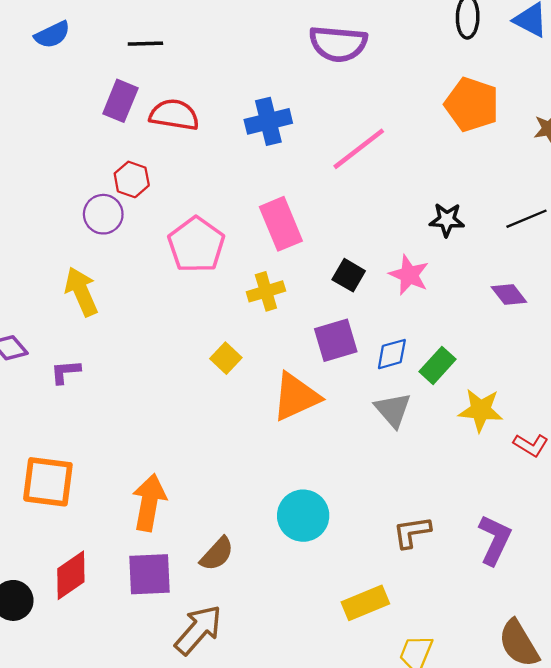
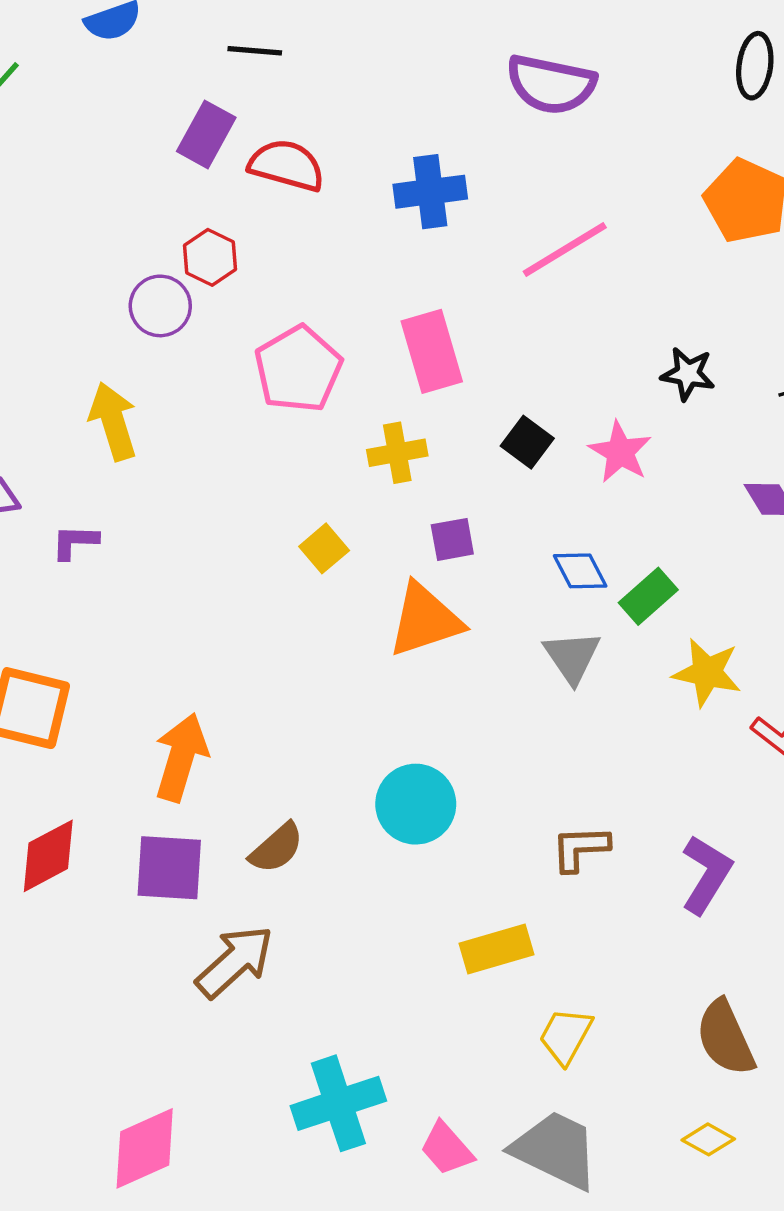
purple square: (336, 340) -> (452, 539), moved, size x0.7
blue diamond: (392, 354) -> (580, 571), turned 72

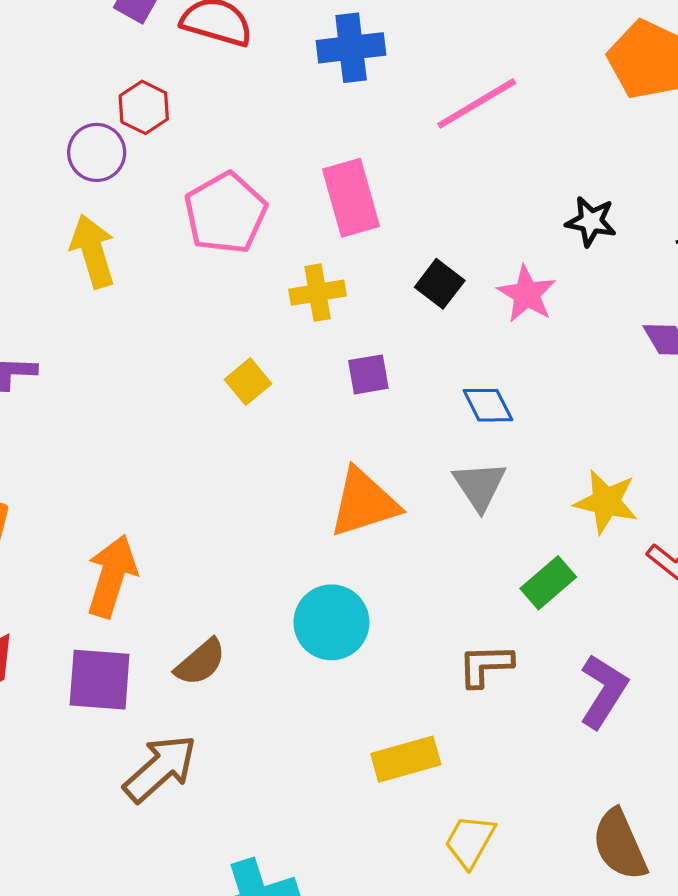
yellow arrow: (113, 421) -> (93, 251), moved
green rectangle: (648, 596) -> (548, 583), moved
orange triangle: (425, 620) -> (364, 503), moved

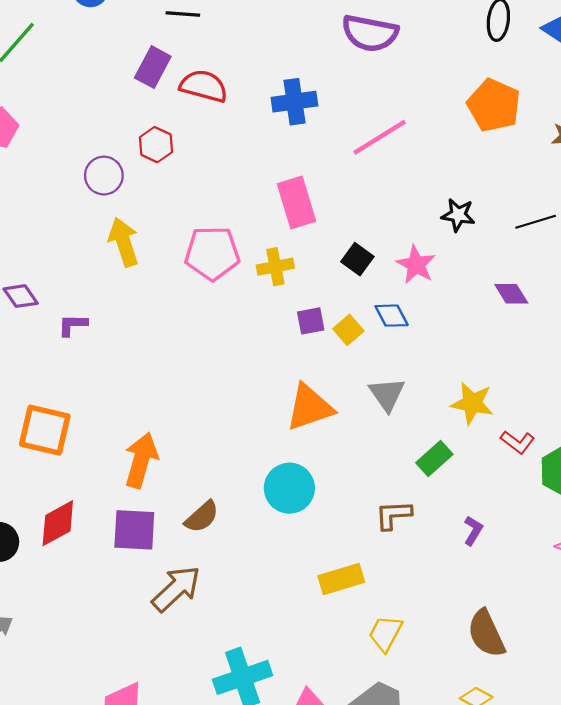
purple circle: (97, 152) -> (104, 176), moved
pink pentagon: (225, 213) -> (212, 253), moved, turned 30
yellow square: (248, 382) -> (348, 330), moved
blue diamond: (488, 405) -> (392, 316), moved
purple L-shape: (603, 691) -> (473, 531), size x0.6

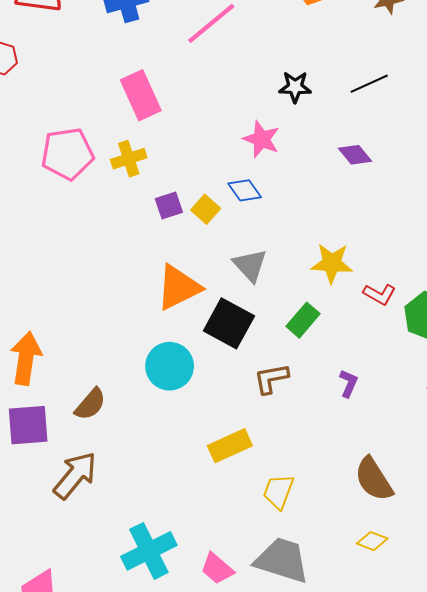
black square: (357, 259) -> (229, 323), moved, size x1.6

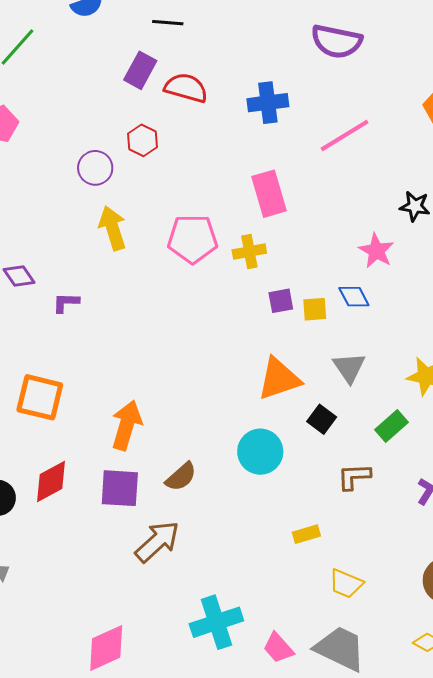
yellow square: (206, 209) -> (315, 309), turned 36
black square: (229, 323) -> (322, 419), size x0.6
yellow rectangle: (230, 446) -> (306, 534), size x0.7
yellow trapezoid: (278, 492) -> (346, 584), turned -96

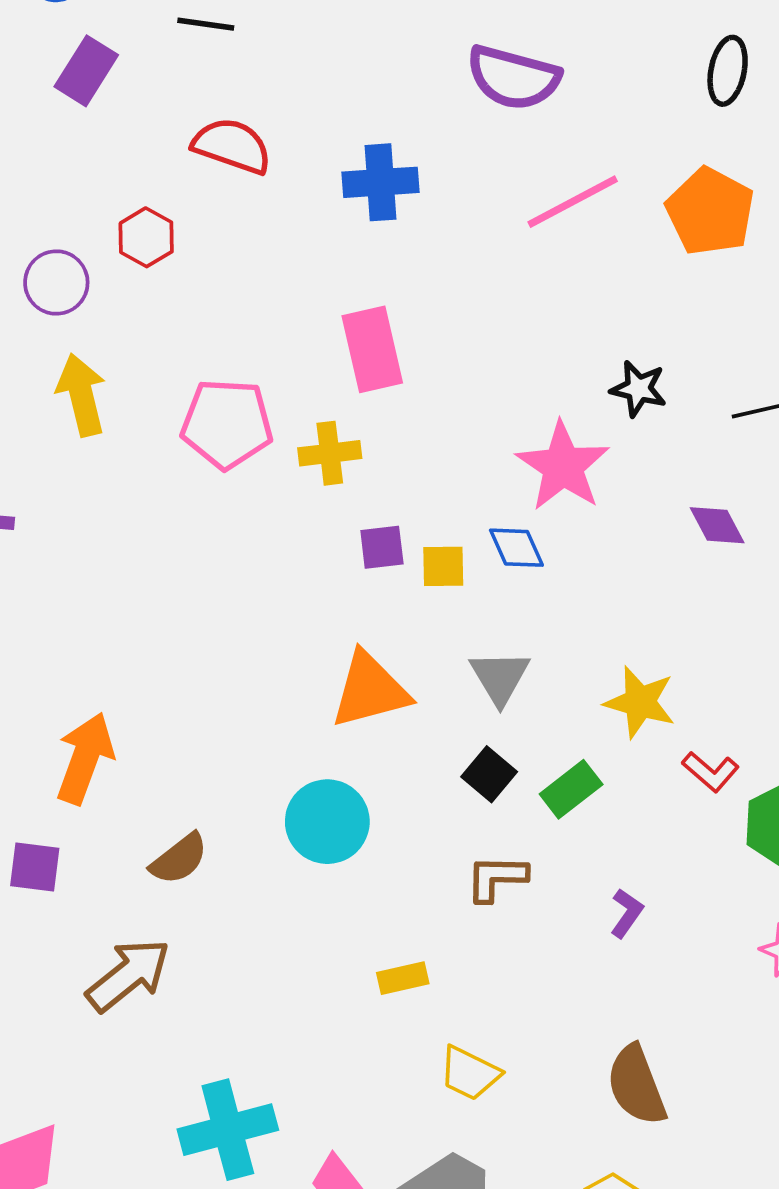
purple rectangle: (140, 70) -> (86, 71), moved
pink line: (345, 135) -> (573, 202), moved
pink star: (376, 251) -> (563, 466), size x1.4
black square: (322, 419) -> (489, 774), moved
purple square: (120, 488) -> (35, 867), moved, size x0.7

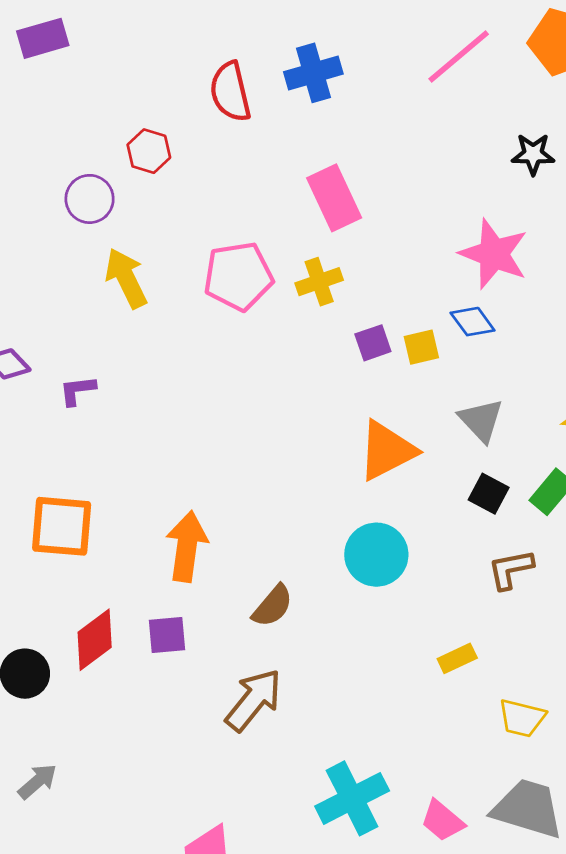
purple rectangle: (86, 71) -> (43, 38), moved, turned 54
red semicircle: (232, 146) -> (230, 92), moved, turned -110
black star: (638, 389) -> (533, 154), moved

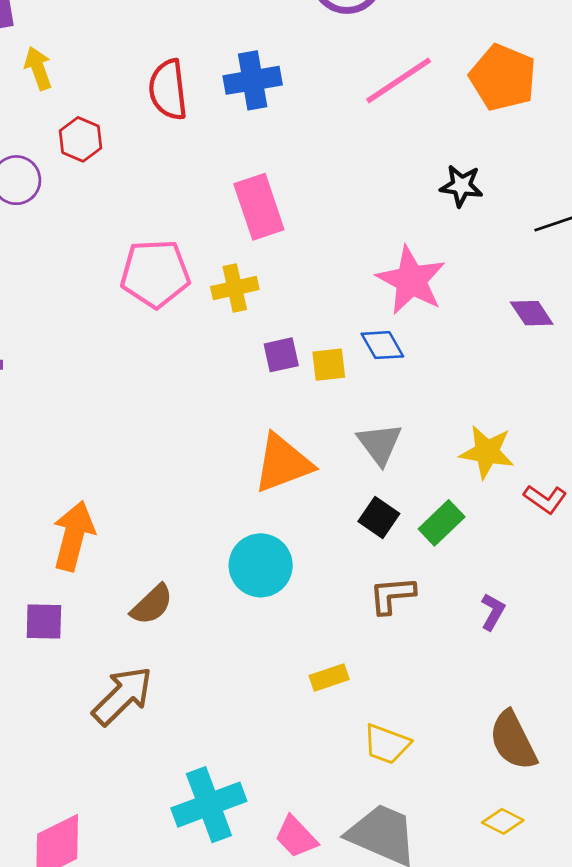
yellow arrow: (126, 278) -> (38, 68), moved, size x0.7

